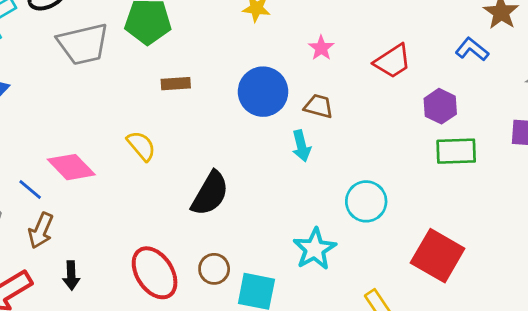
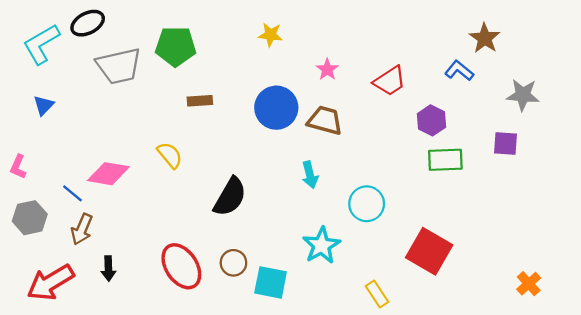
brown trapezoid: (319, 106) -> (325, 120), size x1.4
cyan arrow: (301, 146) -> (310, 175), moved
pink diamond: (71, 167) -> (108, 174), turned -36

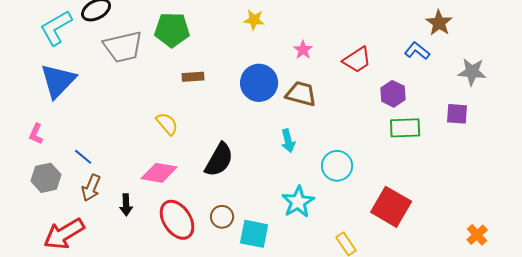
blue triangle: (44, 105) -> (58, 81), size x2.0
pink diamond: (108, 174) -> (159, 173), moved
black arrow: (108, 269) -> (126, 205), moved

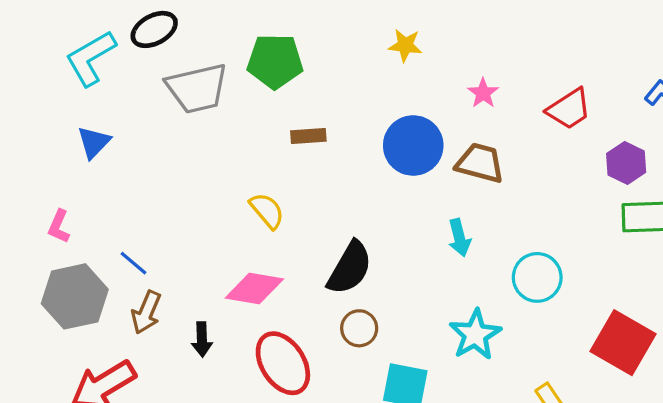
blue triangle: (58, 81) -> (94, 142), size x0.6
gray hexagon: (46, 178) -> (75, 296), size x1.4
brown circle: (222, 217) -> (359, 328), moved

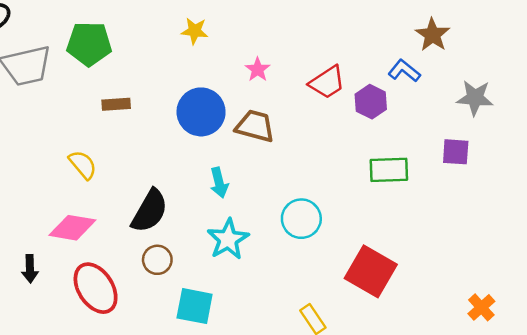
purple hexagon: (626, 163) -> (371, 102), moved
cyan arrow: (459, 238) -> (219, 183), moved
cyan star: (475, 335) -> (228, 239), moved

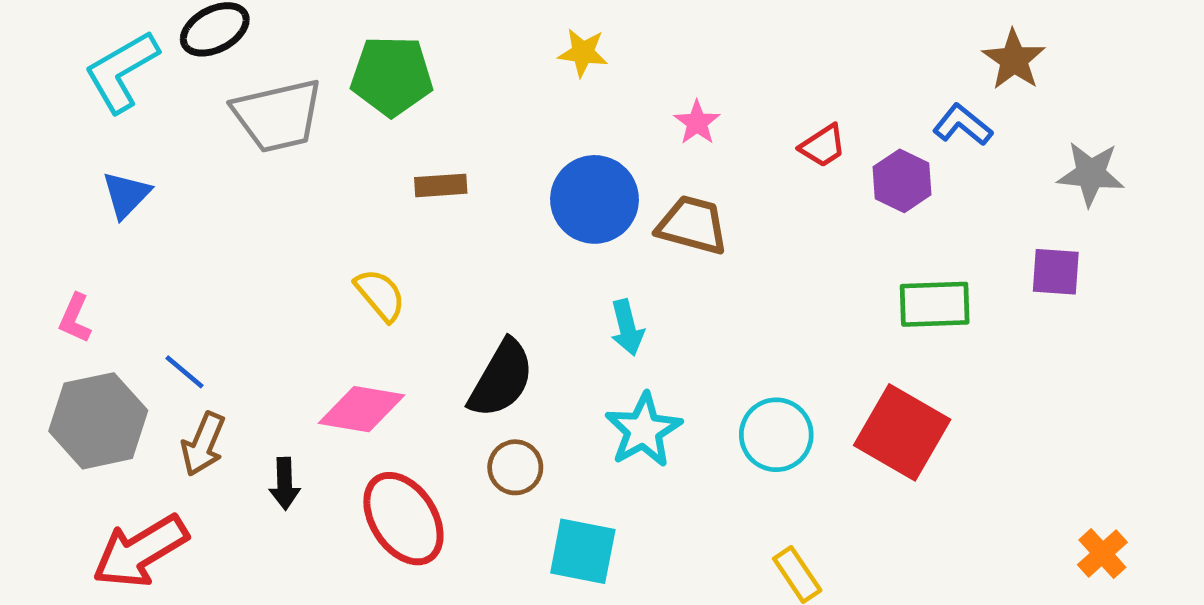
red trapezoid: (327, 82) -> (823, 146), size x0.7
cyan circle: (301, 219) -> (776, 435), moved
red square: (371, 271) -> (902, 432), moved

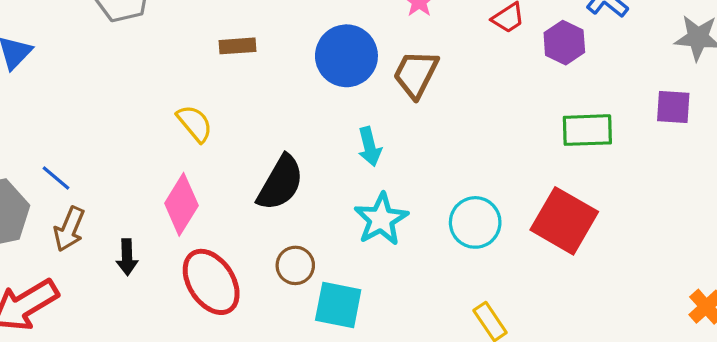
brown trapezoid: (692, 225) -> (416, 74), turned -78
pink diamond: (362, 409) -> (181, 204), turned -68
brown circle: (515, 467) -> (295, 265), moved

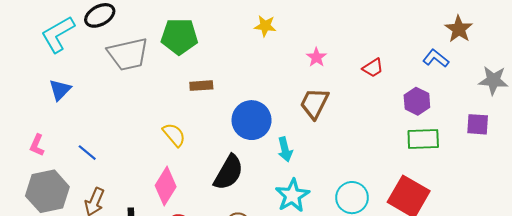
purple hexagon: (564, 43) -> (417, 101), moved
blue circle: (346, 56) -> (252, 120), moved
blue line: (56, 178) -> (87, 153), moved

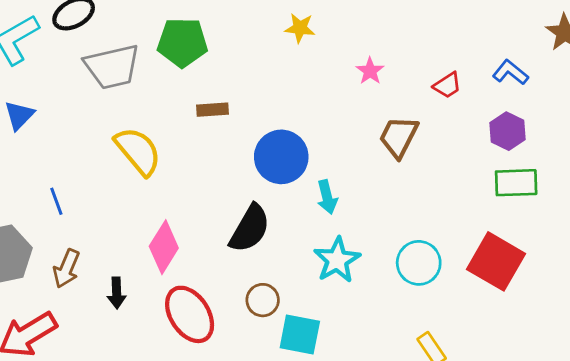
blue L-shape: (436, 58) -> (510, 72), moved
brown trapezoid: (314, 103) -> (399, 137), moved
yellow semicircle: (174, 135) -> (138, 151), moved, size x1.5
blue line: (87, 153) -> (56, 201), turned 30

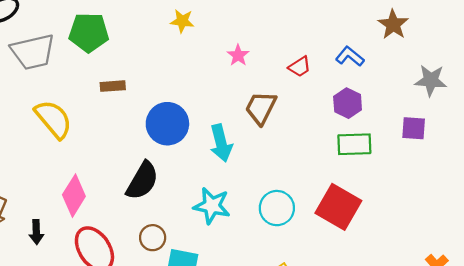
cyan arrow: (327, 197) -> (221, 143), moved, size x1.4
cyan star: (337, 260) -> (212, 206), turned -30

